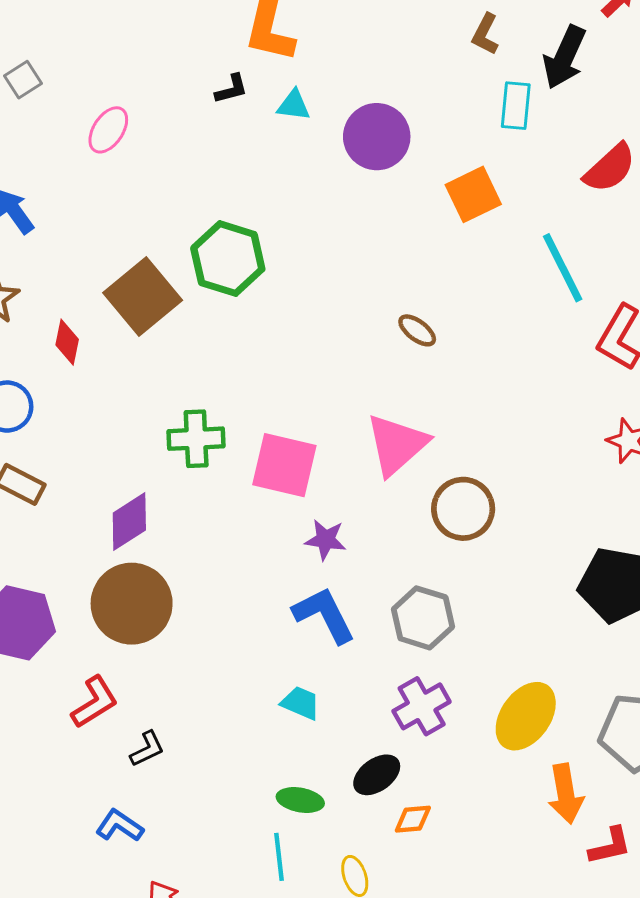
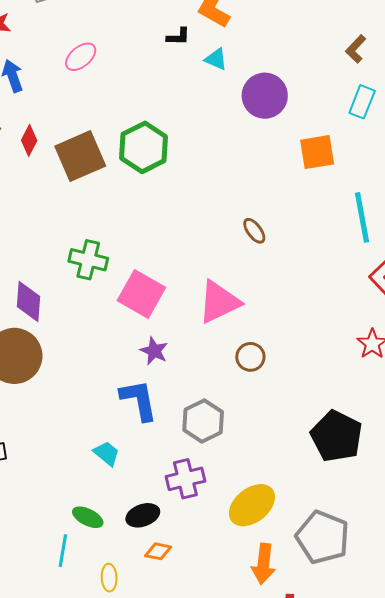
pink ellipse: (108, 130) -> (81, 57), moved
red diamond: (67, 342) -> (29, 140), moved
brown circle: (463, 509) -> (250, 357), size x0.7
purple diamond: (129, 522) -> (29, 302), turned -69

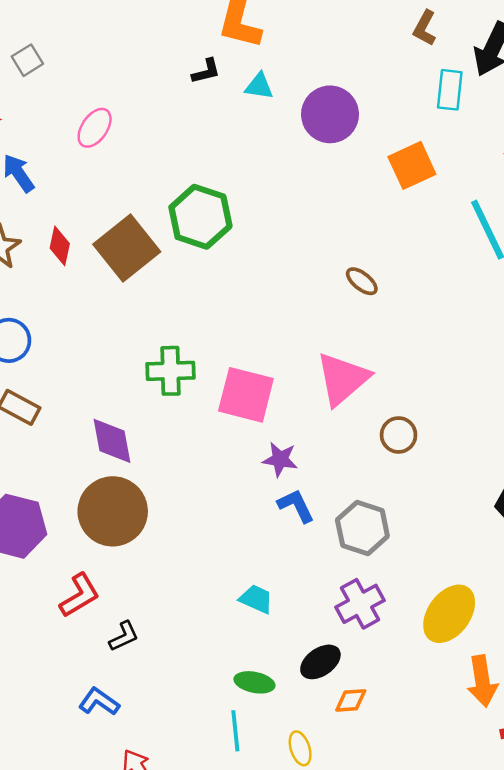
blue L-shape: (139, 400) -> (296, 506), moved, size x0.7

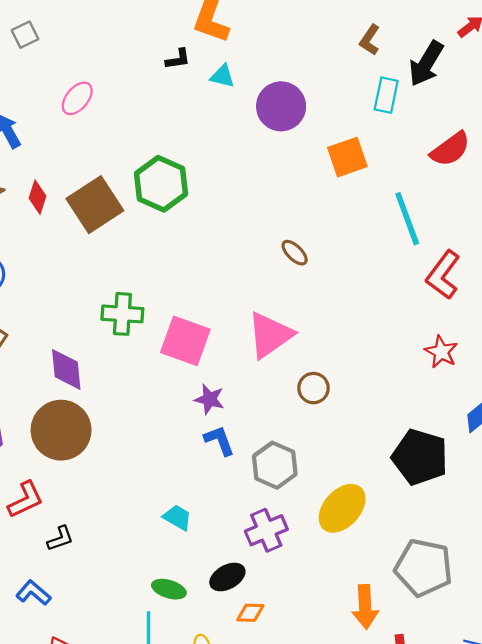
yellow ellipse: (449, 614) -> (342, 508), moved

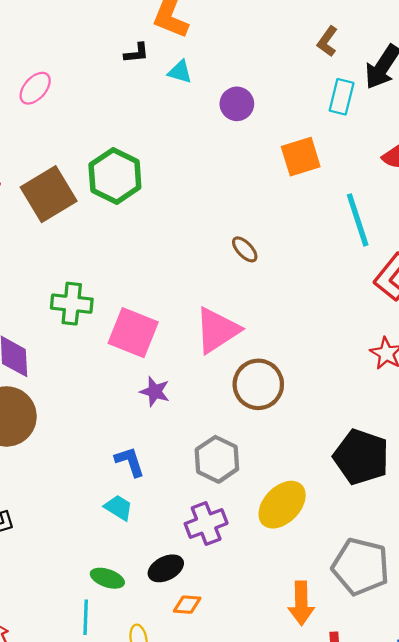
purple circle: (281, 106) -> (237, 104), size x0.7
brown circle: (313, 388) -> (258, 384), size x1.6
blue L-shape: (219, 440) -> (130, 462), moved

